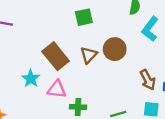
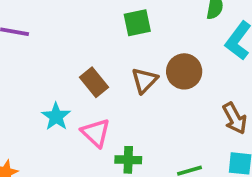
brown rectangle: (56, 56) -> (94, 82), size x0.7
pink triangle: (57, 89) -> (96, 133), turned 36

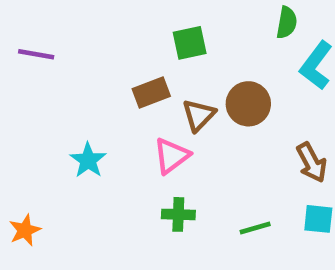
brown rectangle: (94, 82) -> (151, 93), moved, turned -72
pink triangle: (96, 133) -> (172, 156), moved, turned 40

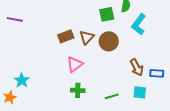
green square: (190, 43) -> (107, 14), moved
brown triangle: (199, 115) -> (87, 37), moved
cyan star: (88, 160) -> (22, 80), moved

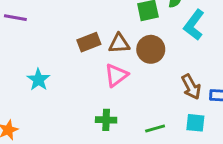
brown triangle: (87, 37) -> (119, 44), turned 42
pink triangle: (75, 64) -> (116, 75), moved
cyan star: (22, 80) -> (38, 80), moved

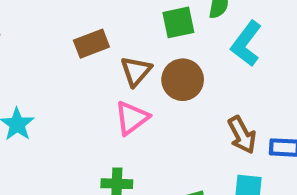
brown rectangle: (89, 42) -> (91, 44), moved
brown triangle: (119, 44) -> (136, 71), turned -45

